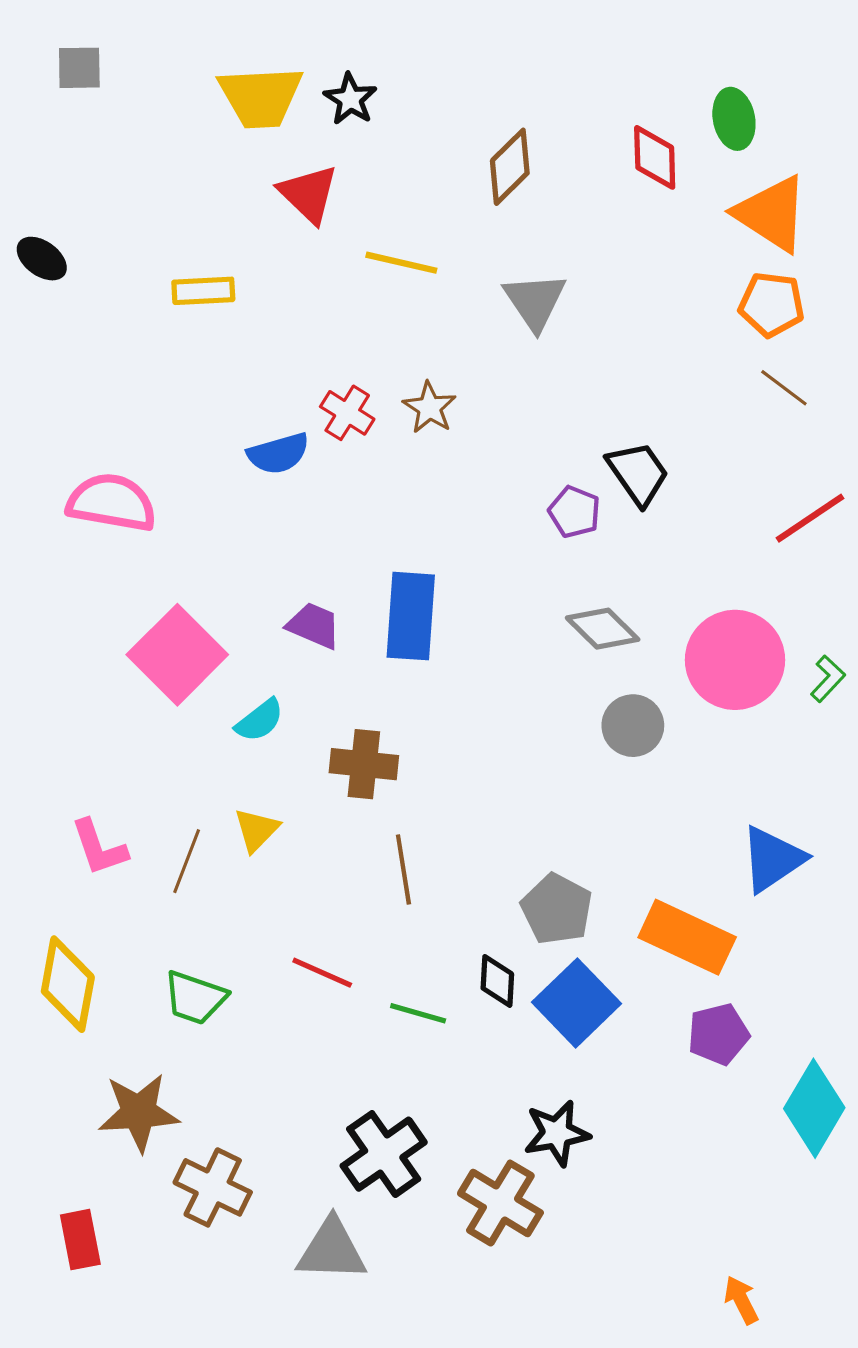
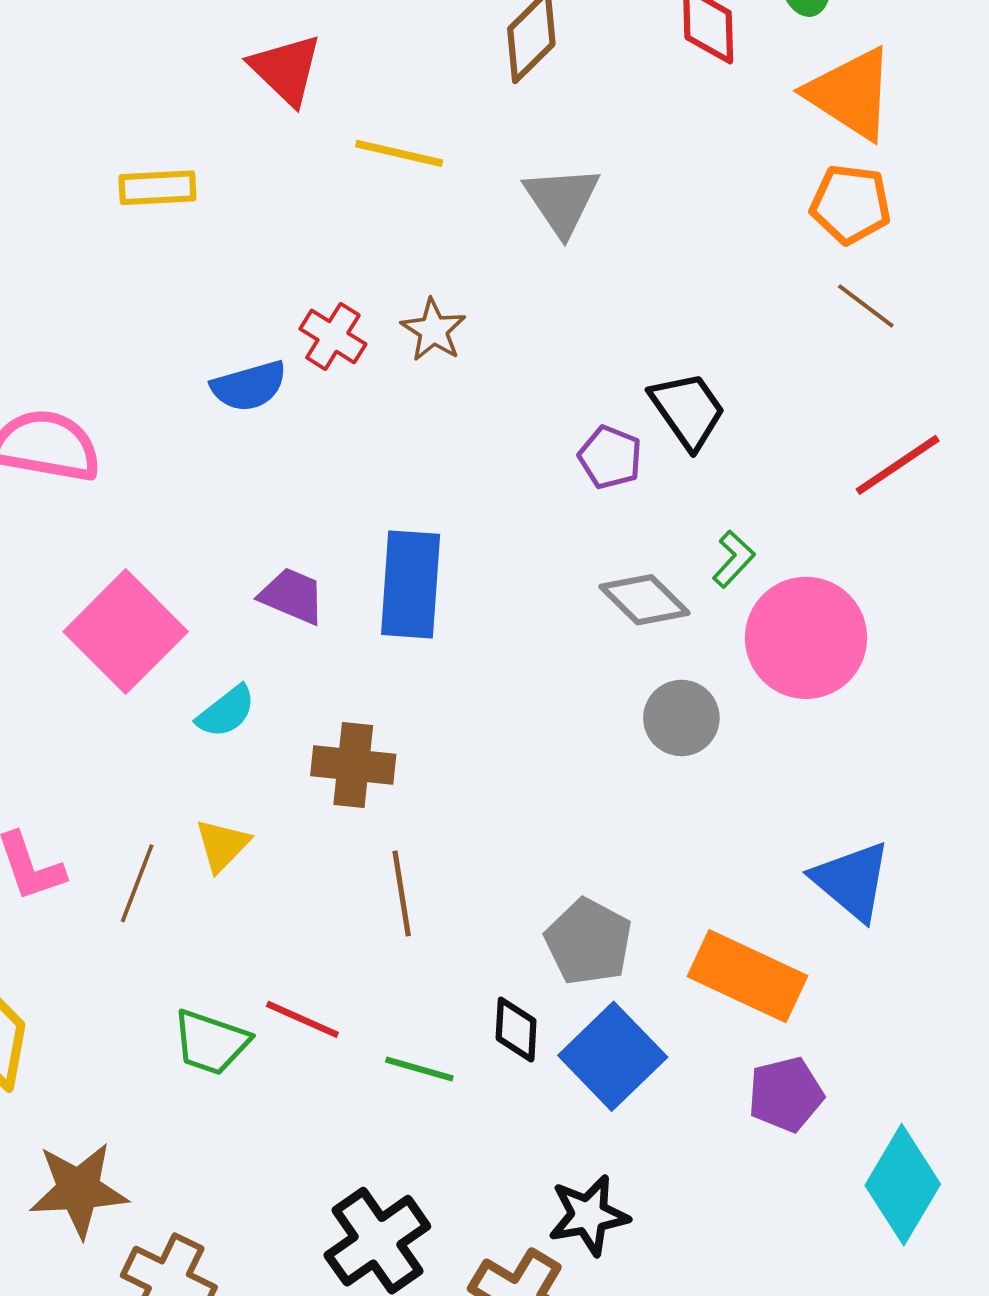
green L-shape: (828, 679) -> (734, 559), moved
blue triangle: (773, 859) -> (852, 881), turned -46
green trapezoid: (195, 998) -> (211, 1042), moved

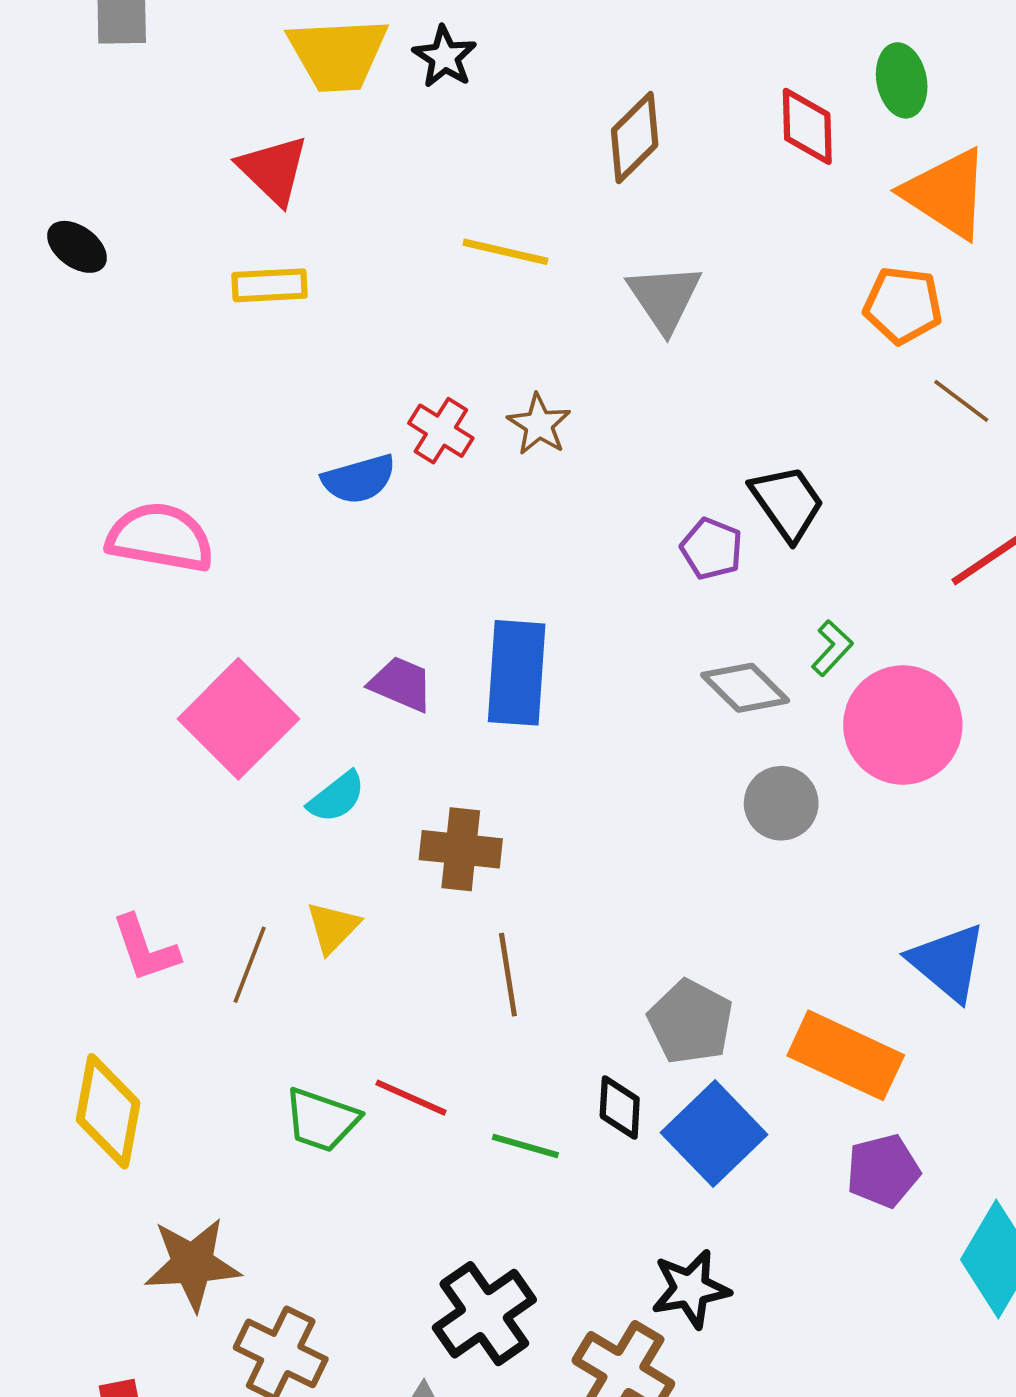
red triangle: (286, 69) -> (273, 170), moved
orange pentagon: (851, 204) -> (903, 305), moved

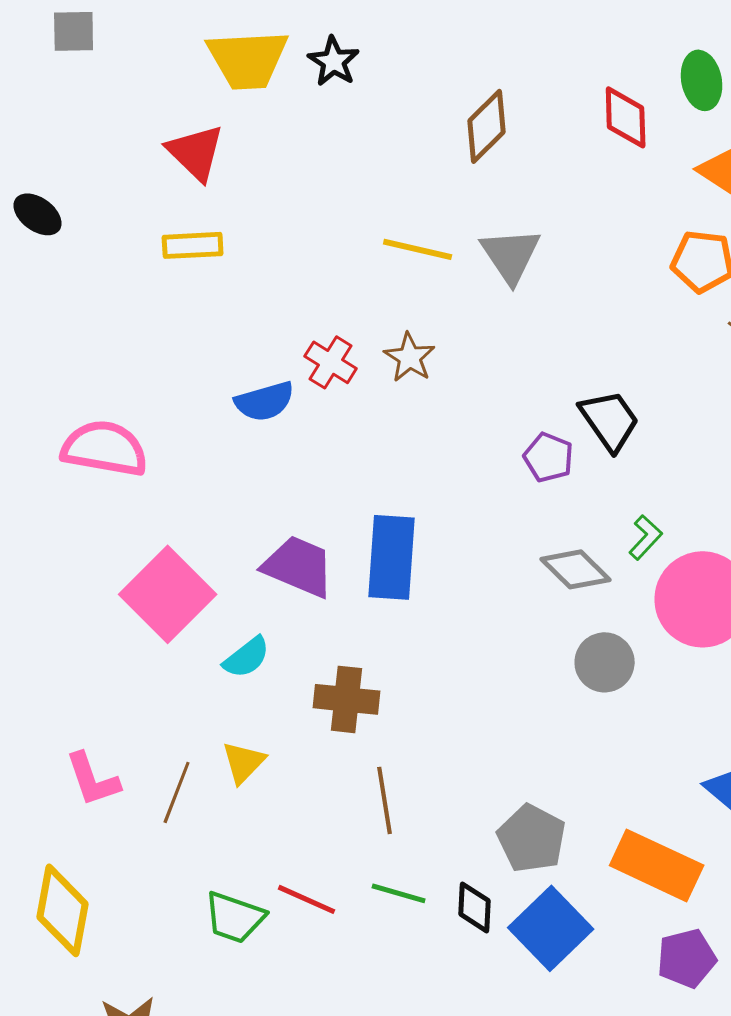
yellow line: (505, 252) -> (418, 249), moved
purple trapezoid: (401, 684) -> (299, 566), size x1.4
green line: (525, 1146) -> (399, 893), moved

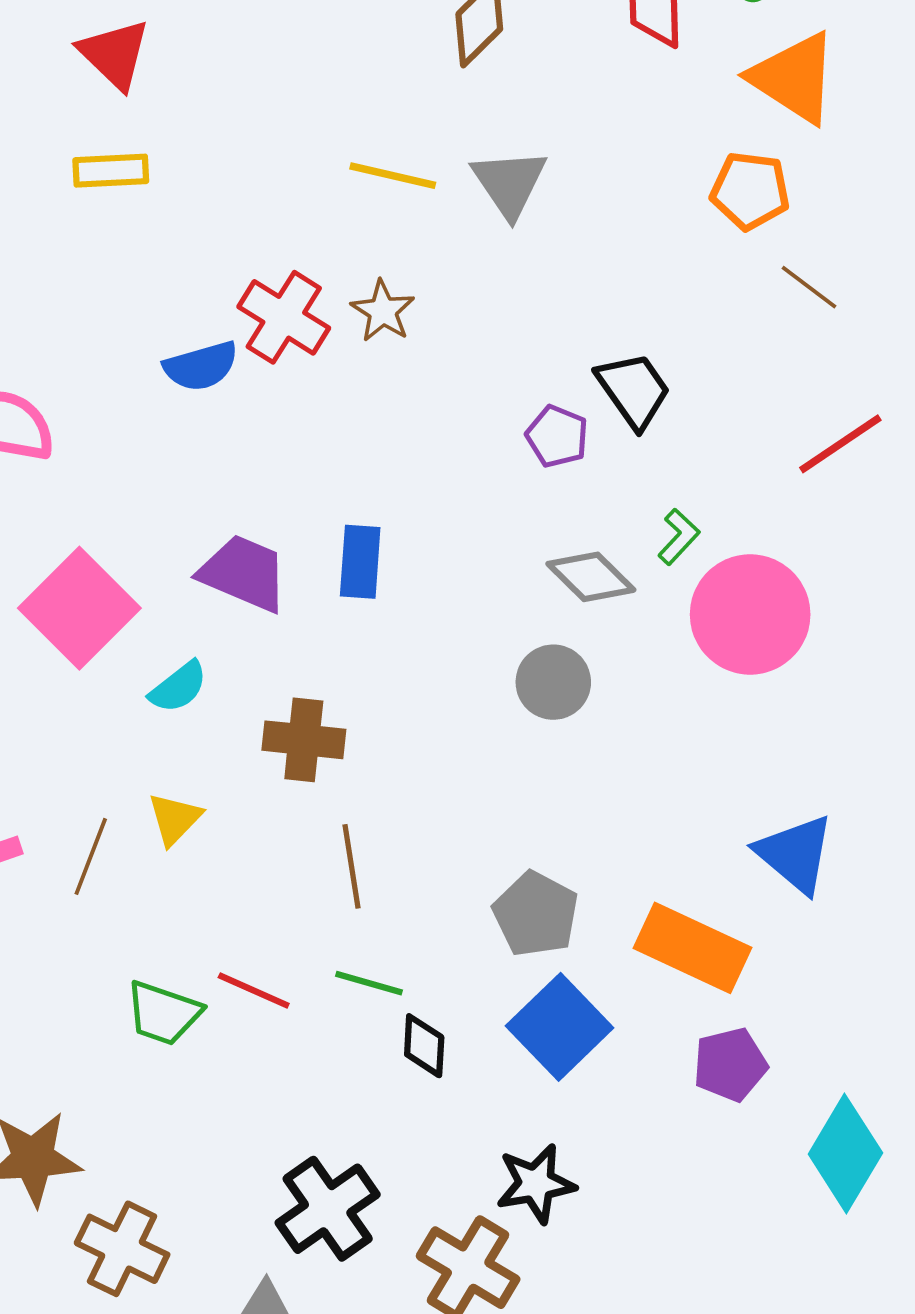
red cross: (331, 362) -> (284, 317), size x1.4
blue rectangle: (392, 557) -> (360, 562), size x0.7
gray circle: (605, 662) -> (553, 682), moved
black diamond: (475, 907) -> (424, 1046), moved

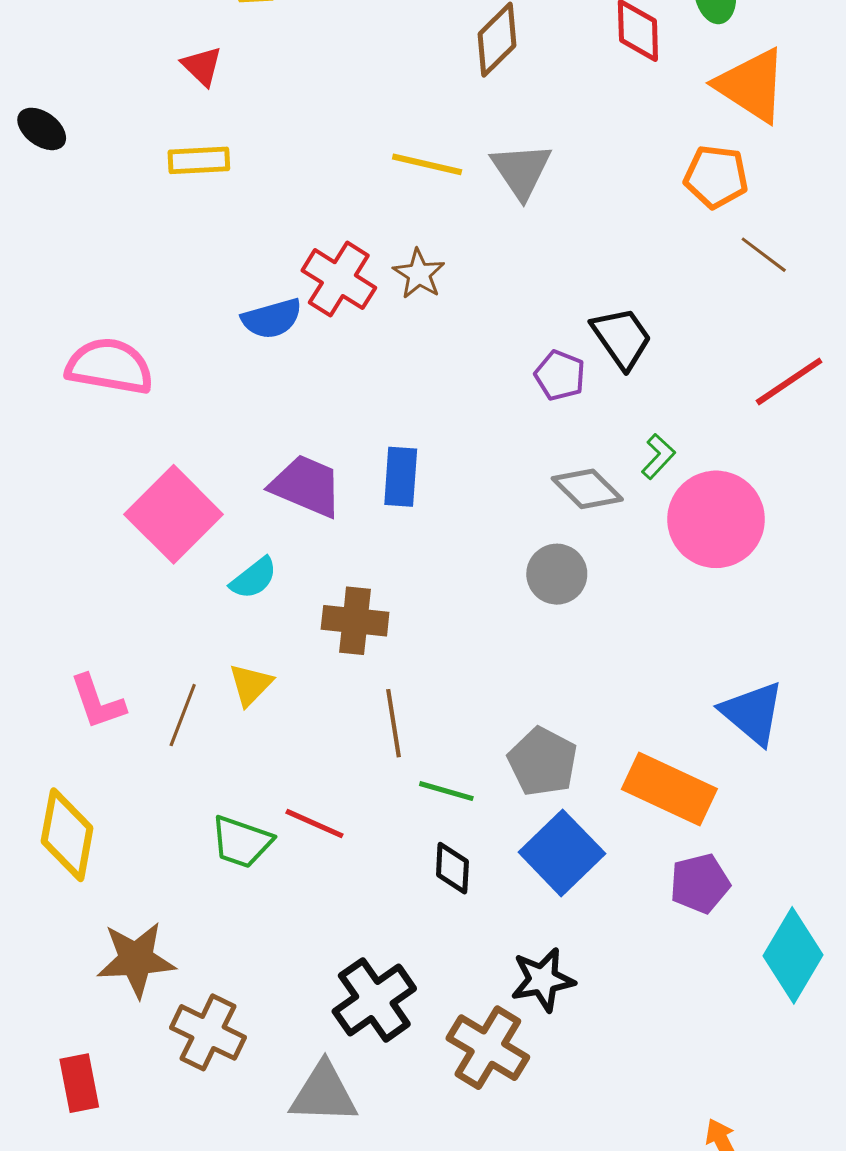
red triangle: (115, 54) -> (202, 66), size x0.7
green line: (369, 983) -> (446, 791), moved

